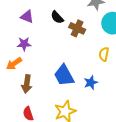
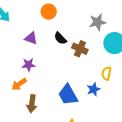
blue star: (91, 83) -> (93, 89), moved

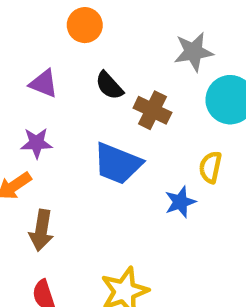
blue trapezoid: (68, 95) -> (118, 164), moved, turned -40

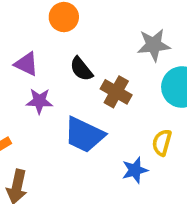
purple star: (36, 143) -> (39, 101), moved

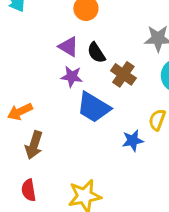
purple triangle: (26, 64) -> (68, 47), moved
purple star: (39, 101) -> (72, 77), moved

